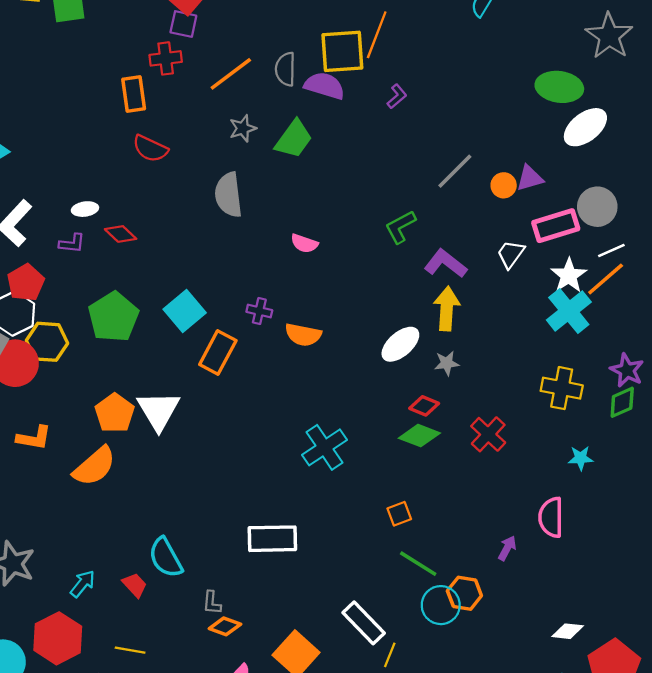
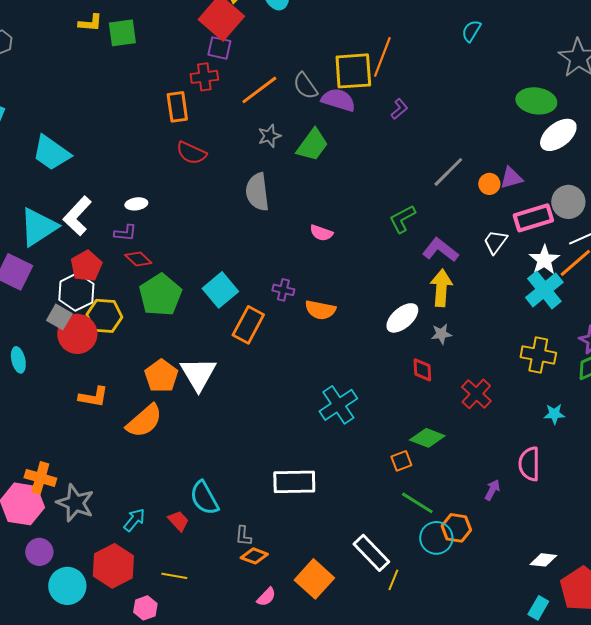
gray semicircle: (285, 69) -> (305, 86), turned -36
red diamond: (121, 234) -> (138, 259), moved
red diamond: (424, 406) -> (422, 370), turned 65
green diamond: (419, 436) -> (427, 438), moved

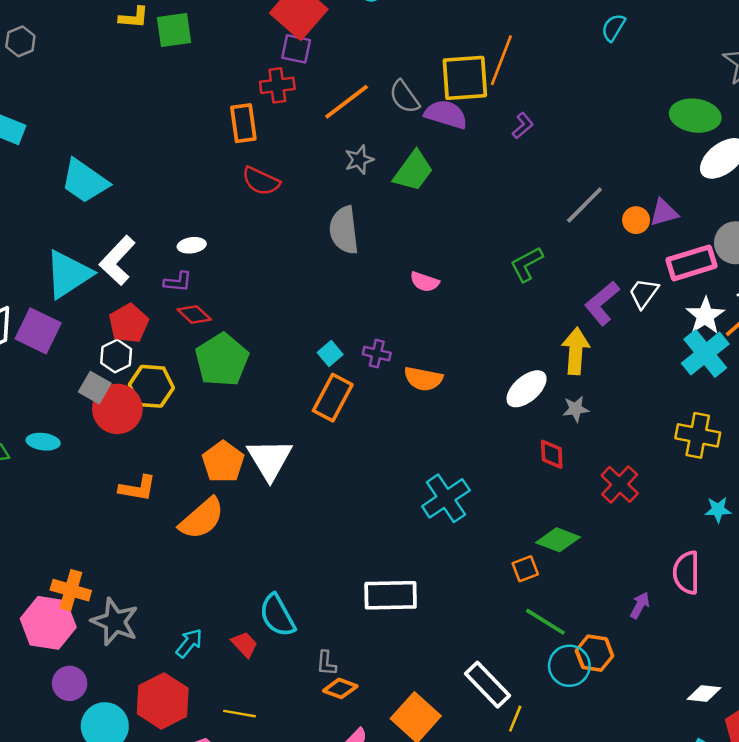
purple L-shape: (440, 250) -> (602, 303), moved, turned -78
cyan square: (220, 290) -> (330, 354), moved, size x0.6
white hexagon: (76, 292) -> (116, 356), size x0.7
cyan ellipse: (18, 360) -> (43, 442), turned -70

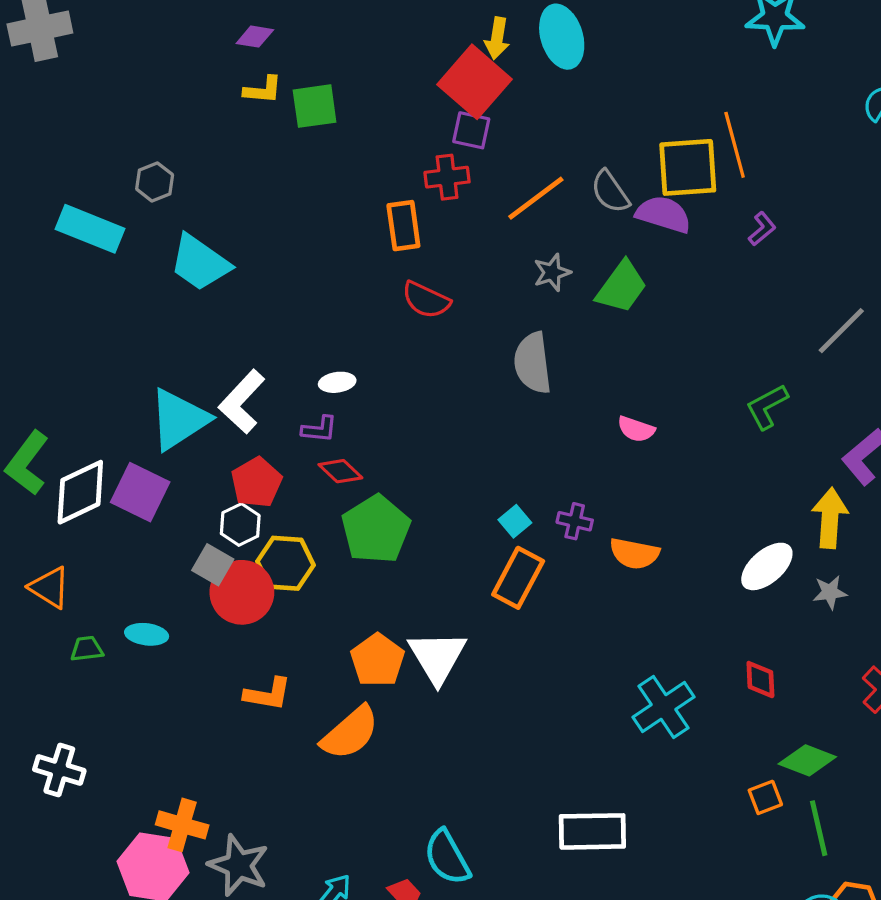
gray hexagon: (20, 41) -> (155, 182), moved
orange line: (501, 60) -> (735, 145), turned -36
cyan trapezoid: (85, 181) -> (200, 263), moved
red diamond: (552, 454) -> (760, 680), moved
green line: (545, 622) -> (819, 828), moved, turned 45

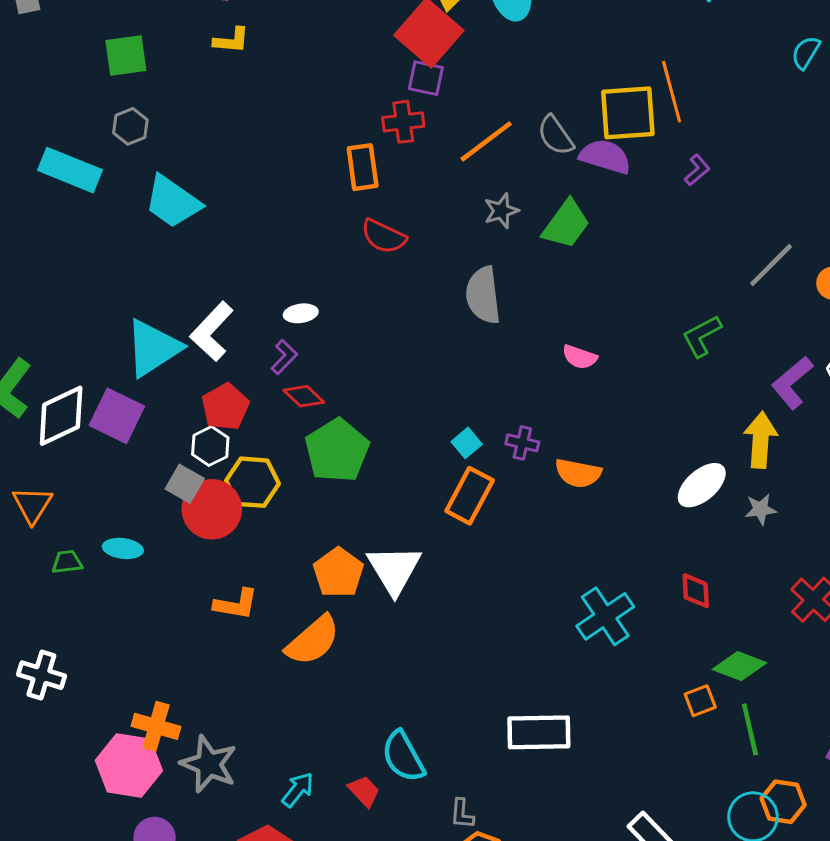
green square: (315, 106) -> (126, 56), moved
purple L-shape: (319, 429) -> (284, 357), turned -52
orange triangle: (50, 587) -> (32, 505), turned 30

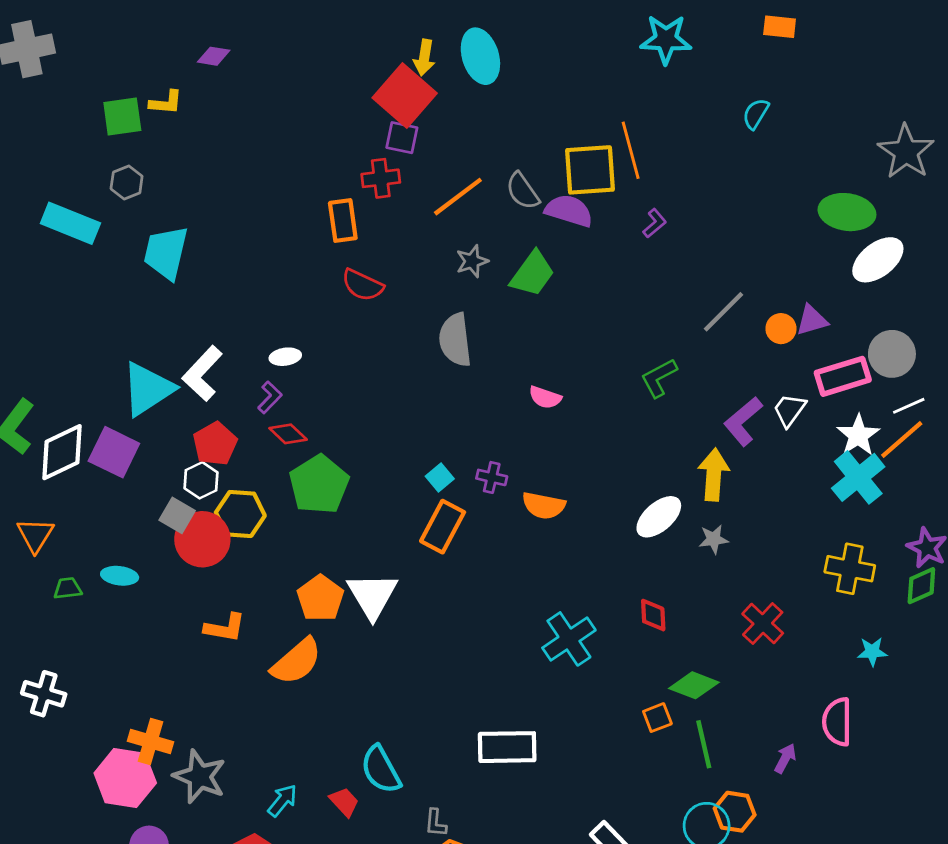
yellow L-shape: (231, 40) -> (166, 103), moved
cyan trapezoid: (173, 202) -> (166, 253), turned 68

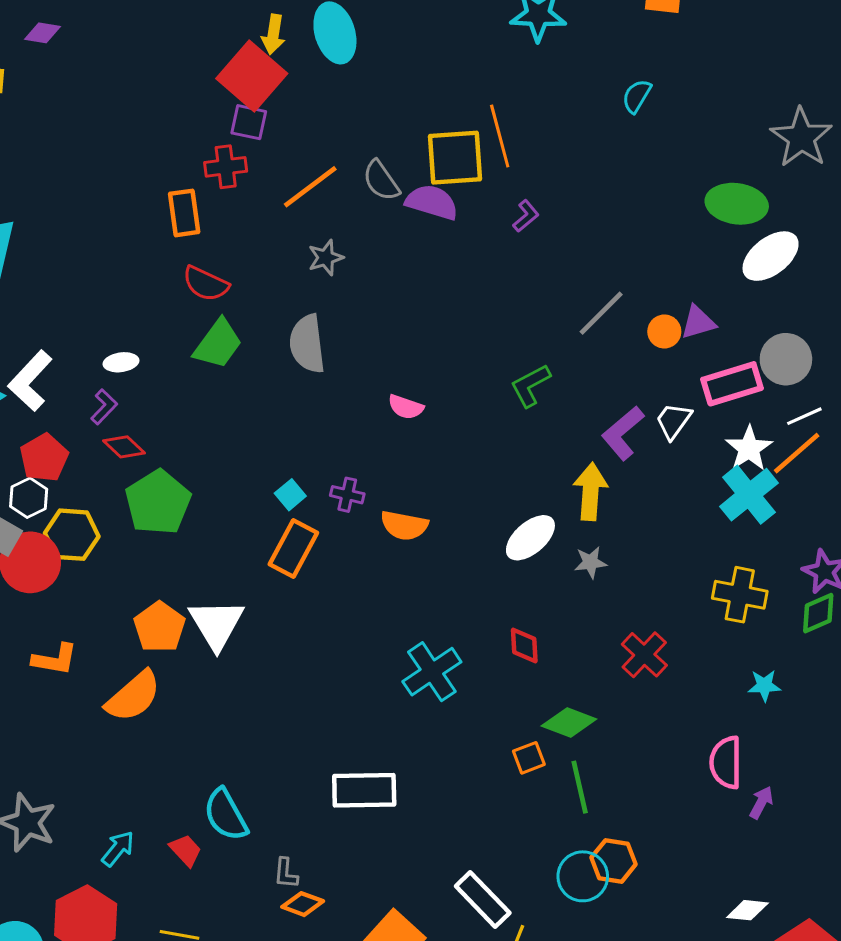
green trapezoid: (532, 274) -> (218, 344), moved
purple arrow: (785, 758) -> (761, 802), moved

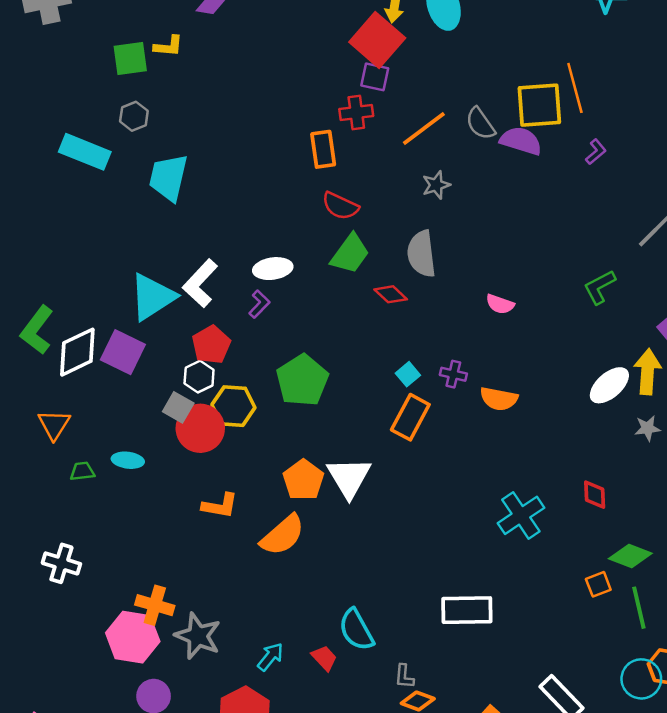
white ellipse: (121, 362) -> (273, 269), size x1.4
red diamond: (124, 447) -> (391, 294), moved
white ellipse: (530, 538) -> (609, 385), moved

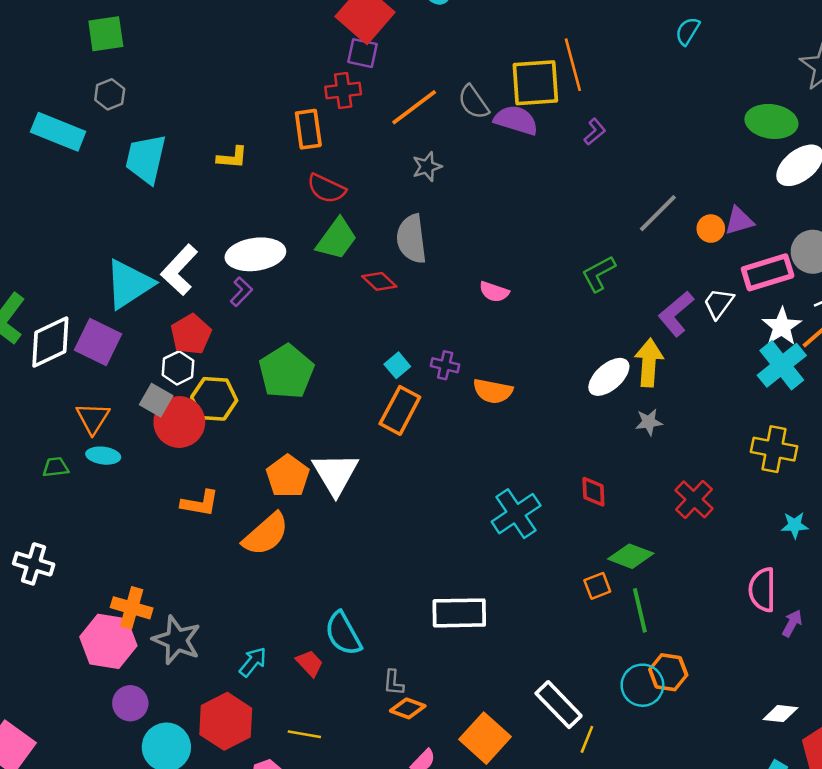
yellow L-shape: (168, 46) -> (232, 158), moved
white ellipse: (273, 269) -> (255, 254), size x1.4
orange triangle: (54, 425) -> (93, 418), moved

